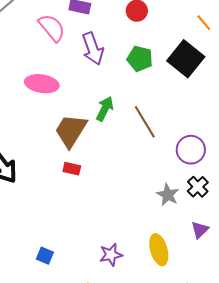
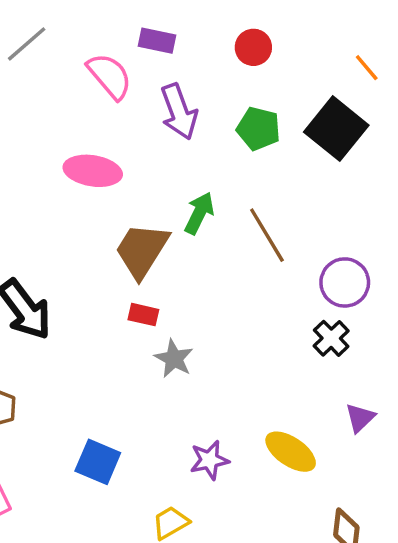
black cross: (198, 187) -> (331, 338), moved
gray star: (168, 195) -> (174, 359), moved
yellow ellipse: (159, 250) -> (291, 452), turned -40
blue square: (45, 256) -> (98, 462), size x1.5

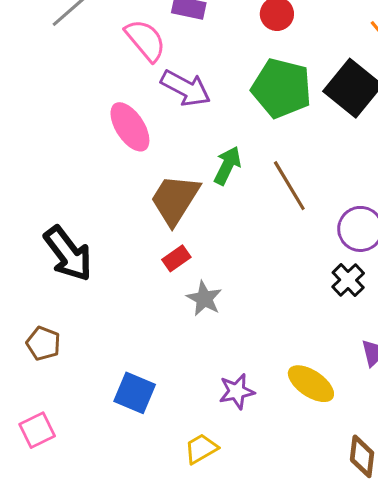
purple arrow: (179, 112) -> (186, 88), moved, turned -42
green pentagon: (258, 129) -> (282, 88), size x1.5
pink ellipse: (93, 171) -> (130, 127), turned 48
red rectangle: (143, 315) -> (176, 258), turned -48

